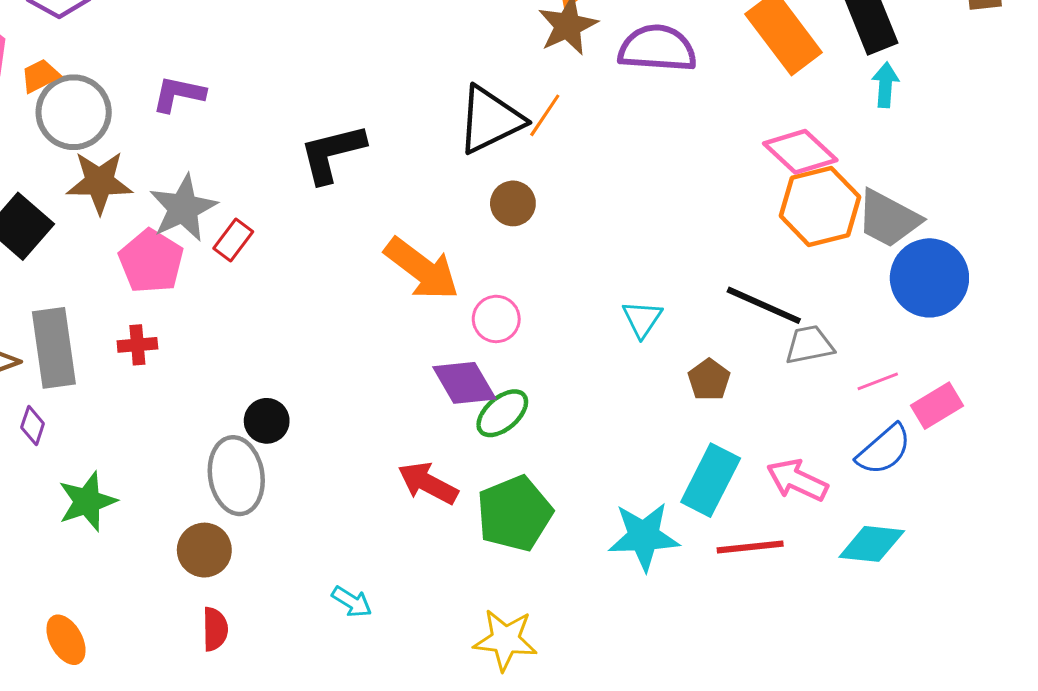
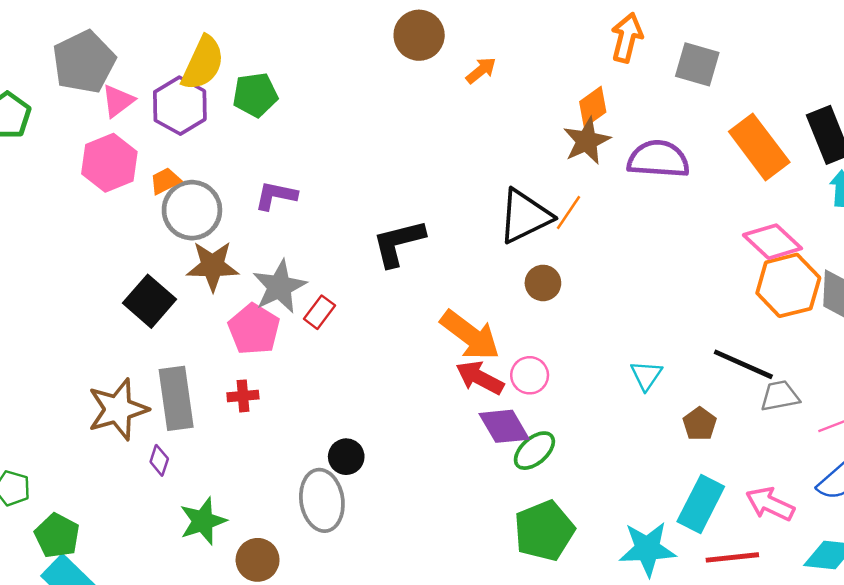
red arrow: (428, 483) -> (480, 378), moved
brown circle: (204, 550) -> (258, 560), moved

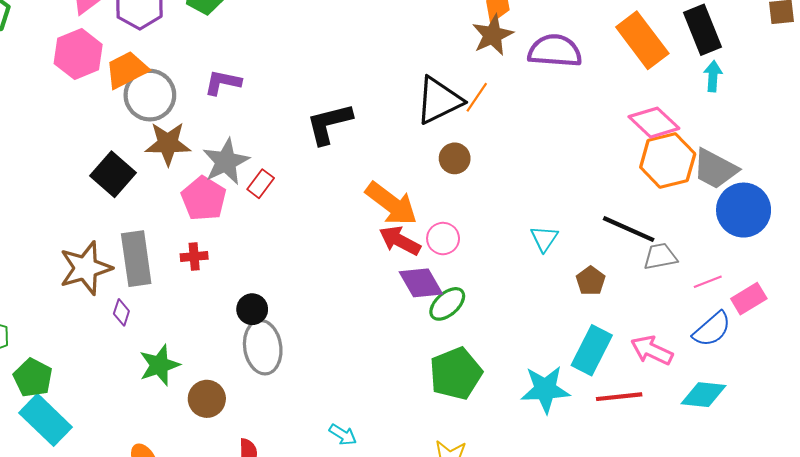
orange trapezoid: (165, 181) -> (127, 70), size x1.6
black circle: (346, 457) -> (252, 309), moved

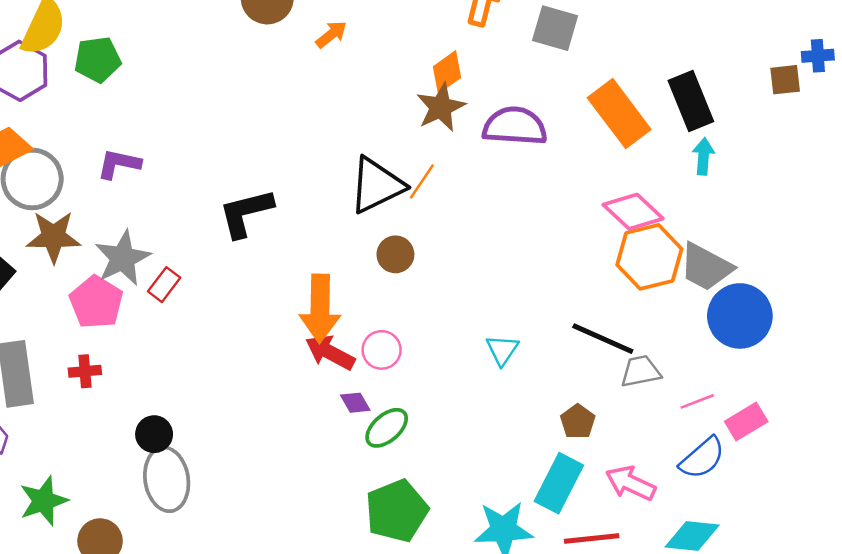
orange arrow: (391, 204) -> (320, 308), turned 54
brown pentagon: (591, 281) -> (578, 422), moved
purple diamond: (421, 283) -> (355, 403), size x0.6

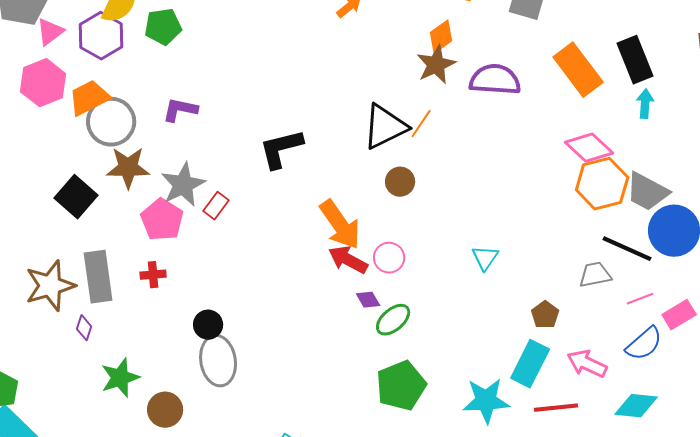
orange arrow: (320, 308) -> (340, 225), turned -36
black line: (603, 339) -> (627, 249), moved

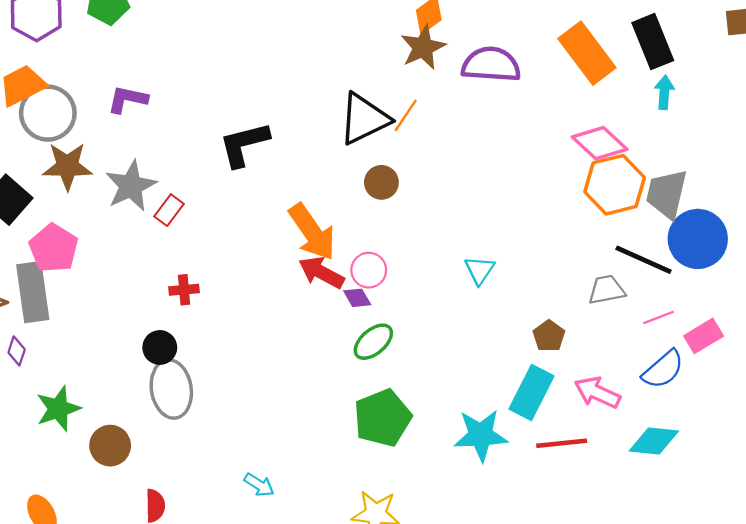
gray trapezoid: (647, 192) -> (667, 194), turned 75
pink pentagon: (162, 220) -> (54, 248), moved
red cross: (153, 275) -> (184, 290), moved
purple diamond: (368, 300) -> (357, 298), moved

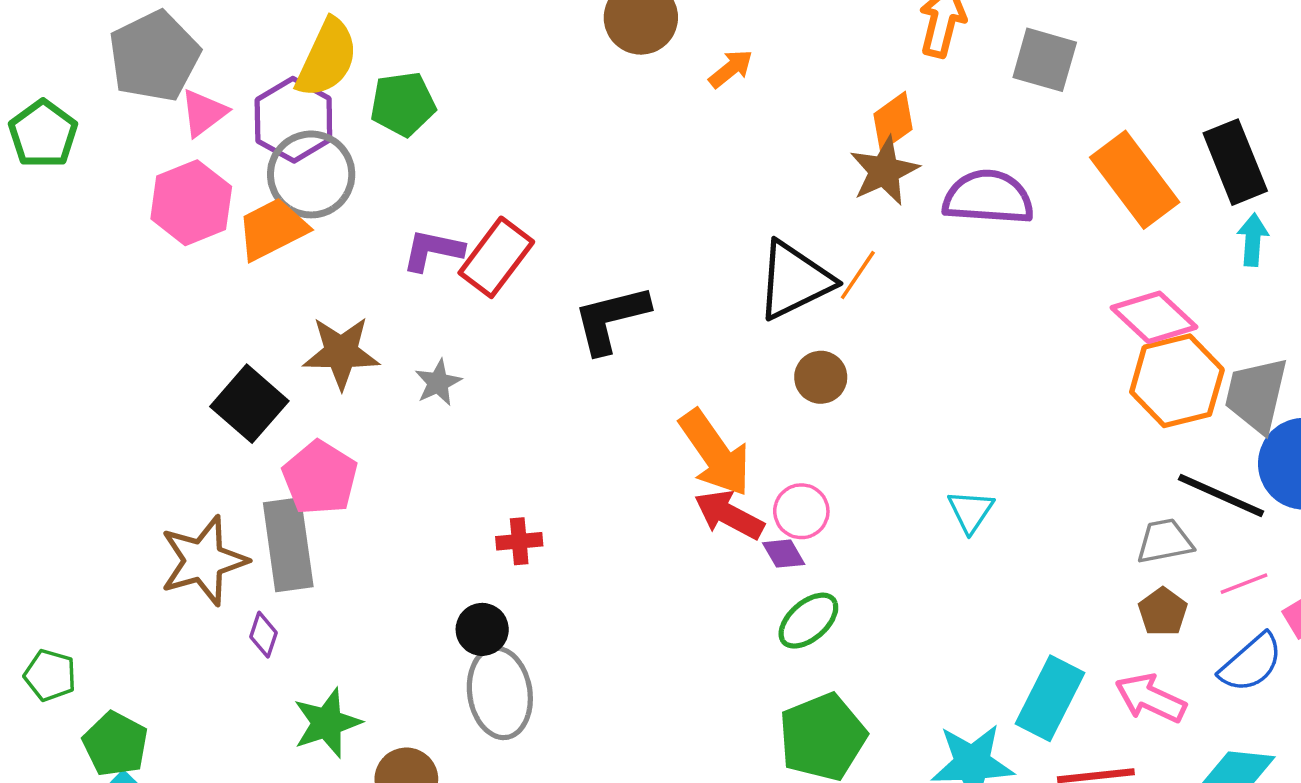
gray circle: (48, 113) -> (311, 174), moved
gray star: (131, 186) -> (438, 383), size x0.6
red rectangle: (169, 210) -> (496, 257), moved, size x1.6
brown pentagon: (549, 336) -> (1163, 612), moved

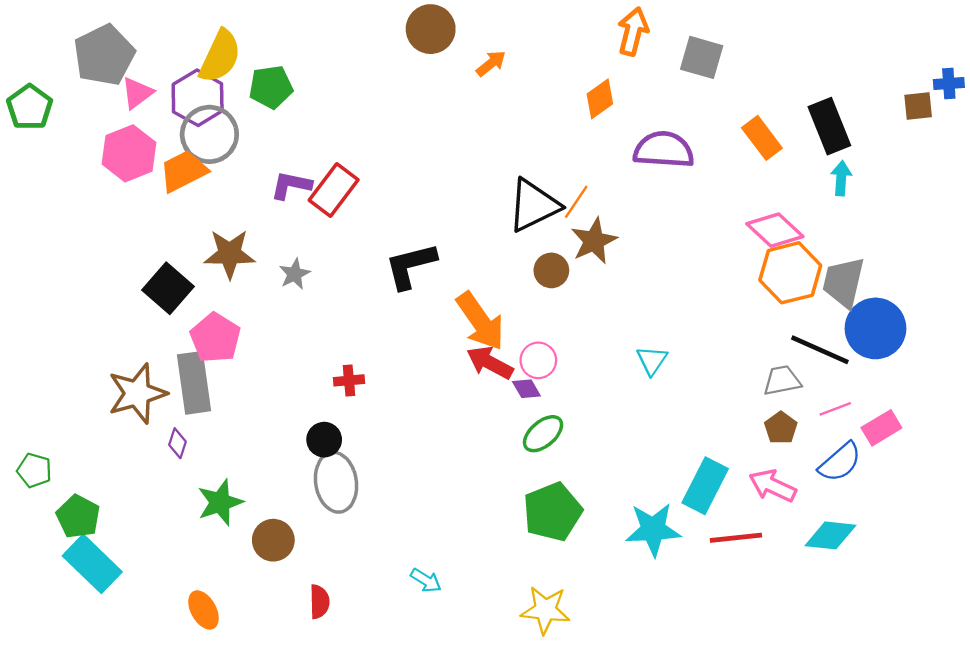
brown star: (884, 171) -> (594, 241), moved
orange rectangle: (1135, 180) -> (762, 138), size x0.7
black L-shape: (611, 319) -> (411, 266), moved

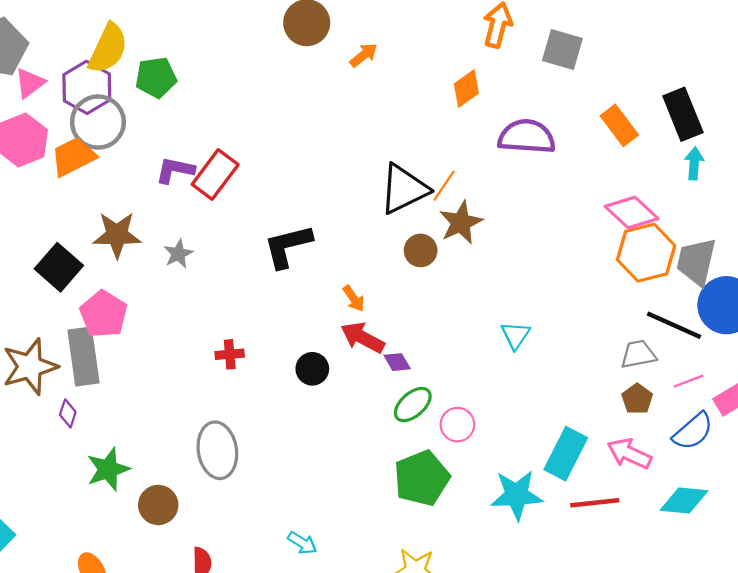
orange arrow: (480, 321) -> (354, 298), size x0.5
pink circle: (538, 360) -> (457, 425), moved
black circle: (324, 440) -> (312, 369), moved

